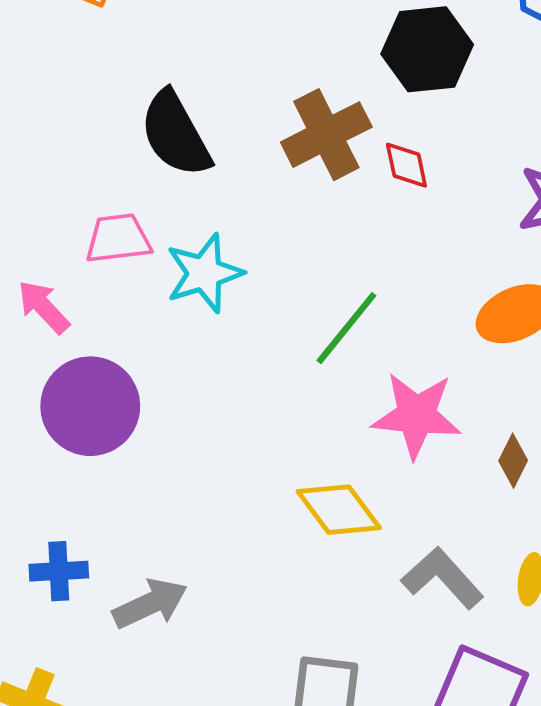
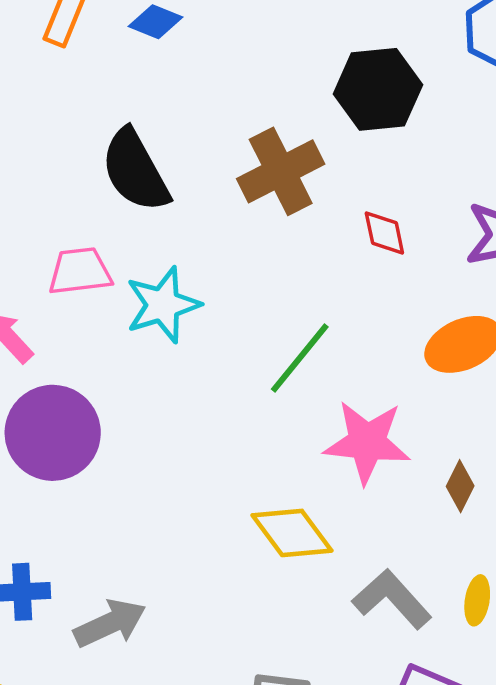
red diamond: (406, 165) -> (384, 233), moved

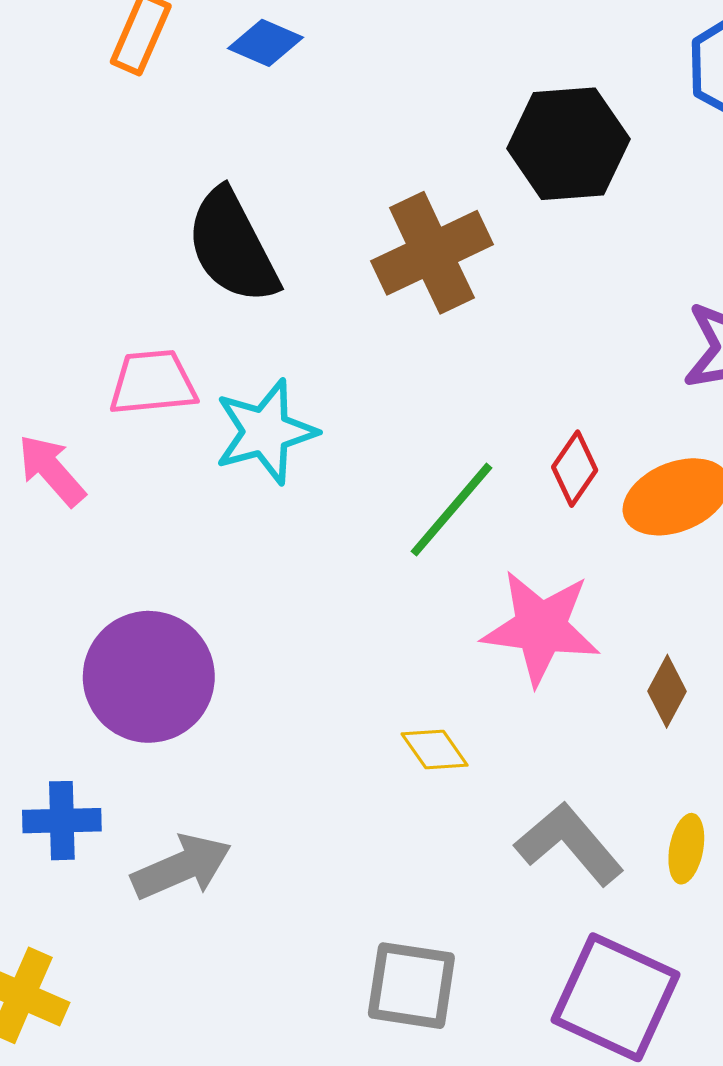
red diamond: (384, 233) -> (575, 469), moved, turned 45
purple circle: (53, 433) -> (149, 677), moved
yellow diamond: (292, 533) -> (435, 750), size x0.6

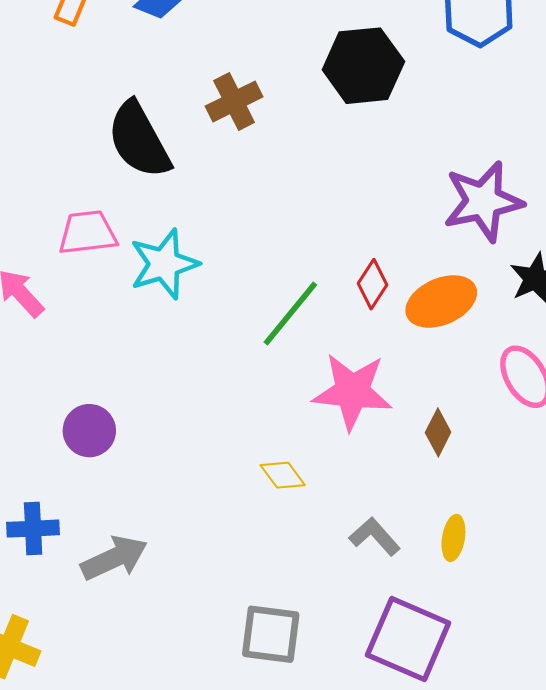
brown cross: (432, 253) -> (234, 102), moved, size x0.7
purple circle: (149, 677) -> (89, 431), size x0.6
gray L-shape: (569, 844) -> (375, 536), size x0.7

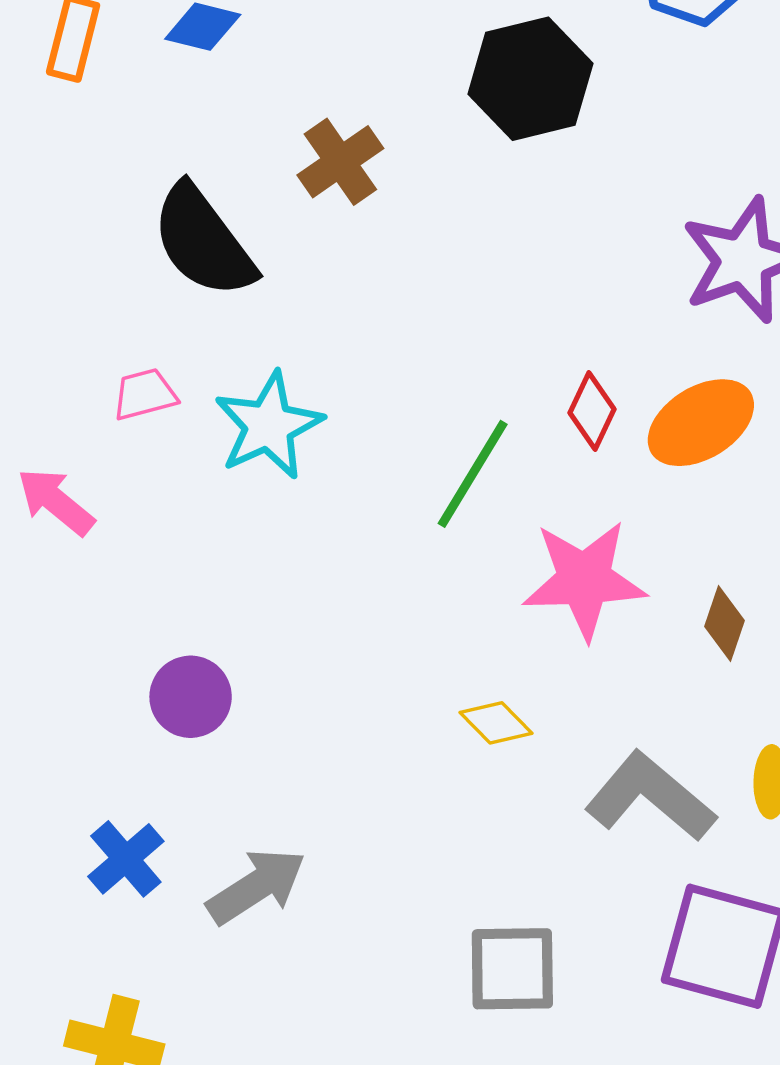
pink trapezoid: (88, 233) -> (145, 394), size x0.7
blue cross: (33, 529) -> (126, 859), turned -30
gray L-shape: (375, 536) -> (650, 797), size x1.6

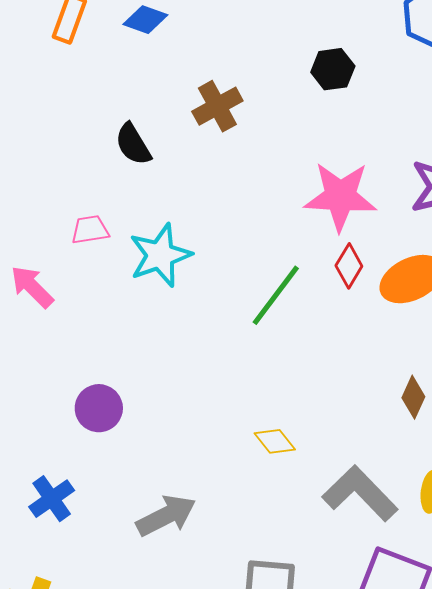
black hexagon: (530, 79) -> (333, 69), size x0.6
black semicircle: (203, 241) -> (133, 144), size x0.6
pink star: (584, 580) -> (340, 196), moved
gray arrow: (256, 886) -> (166, 516), moved

